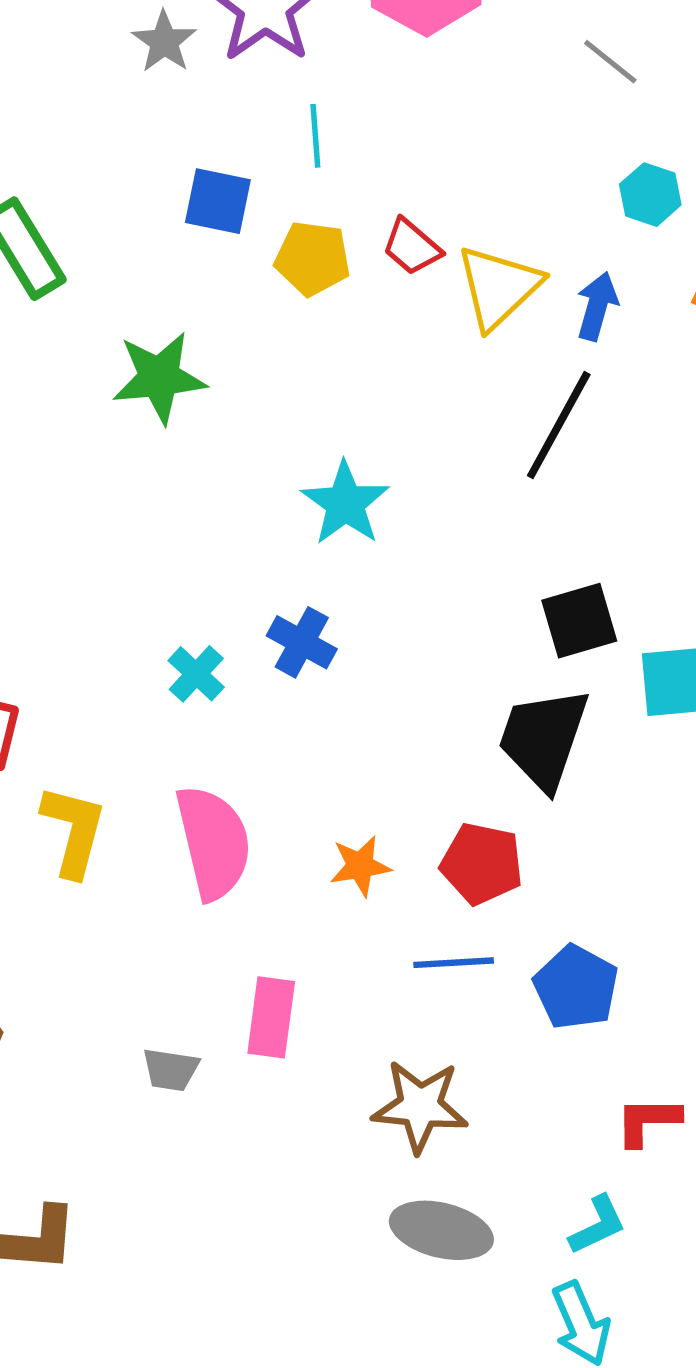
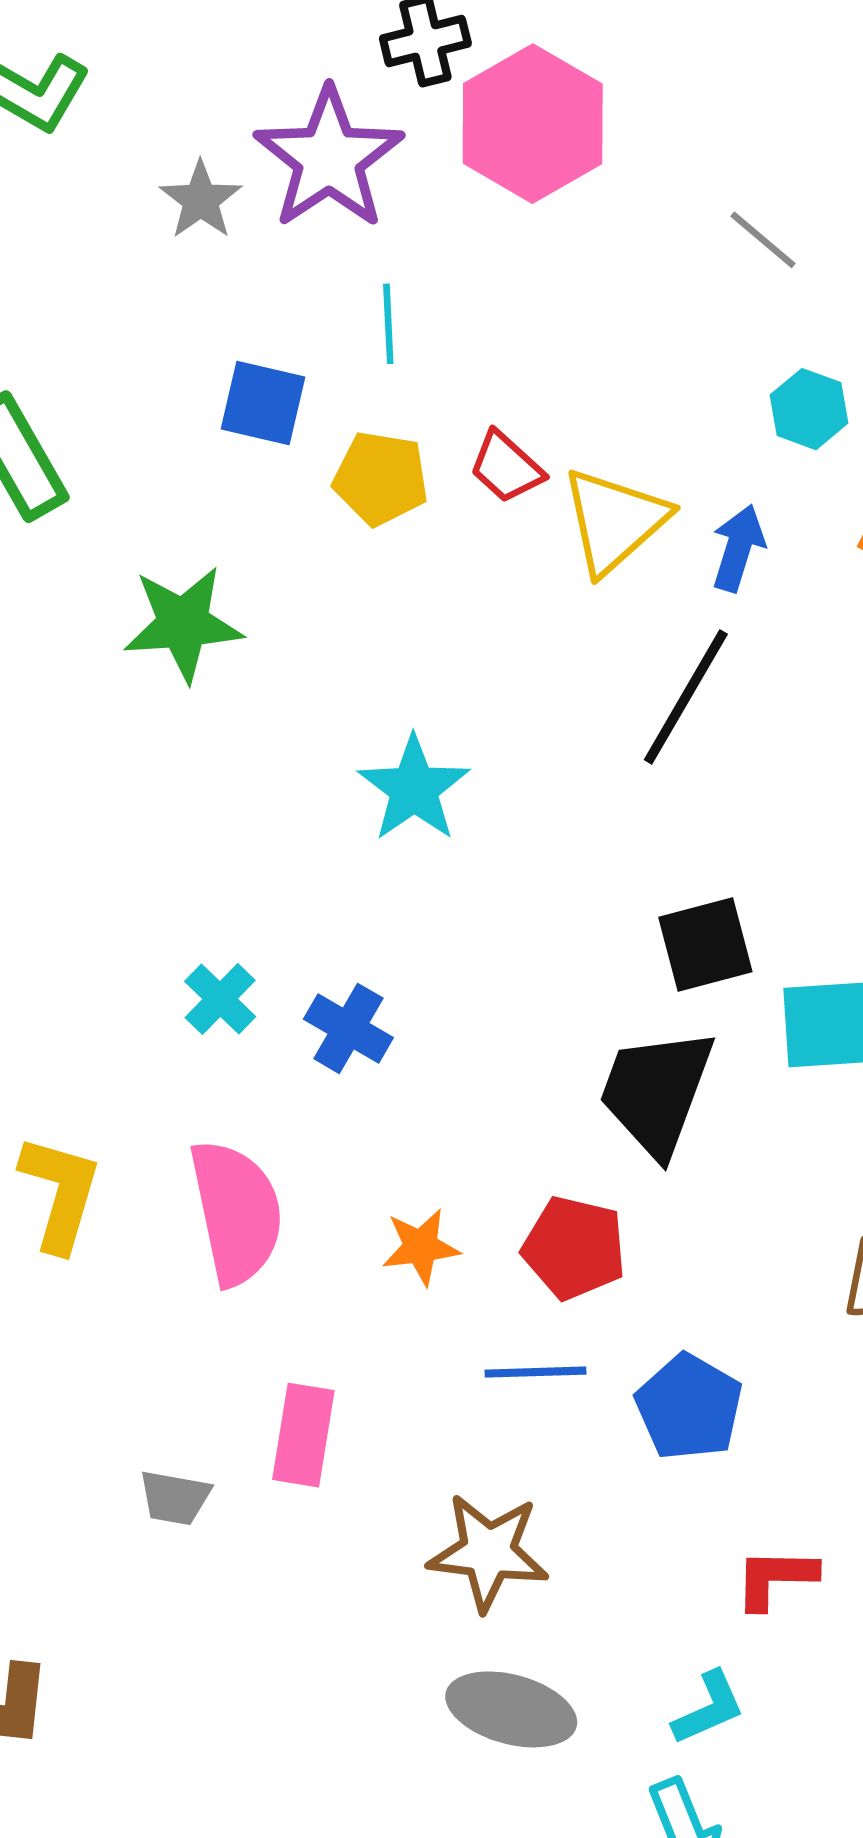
blue cross: (302, 642) -> (348, 1028), moved

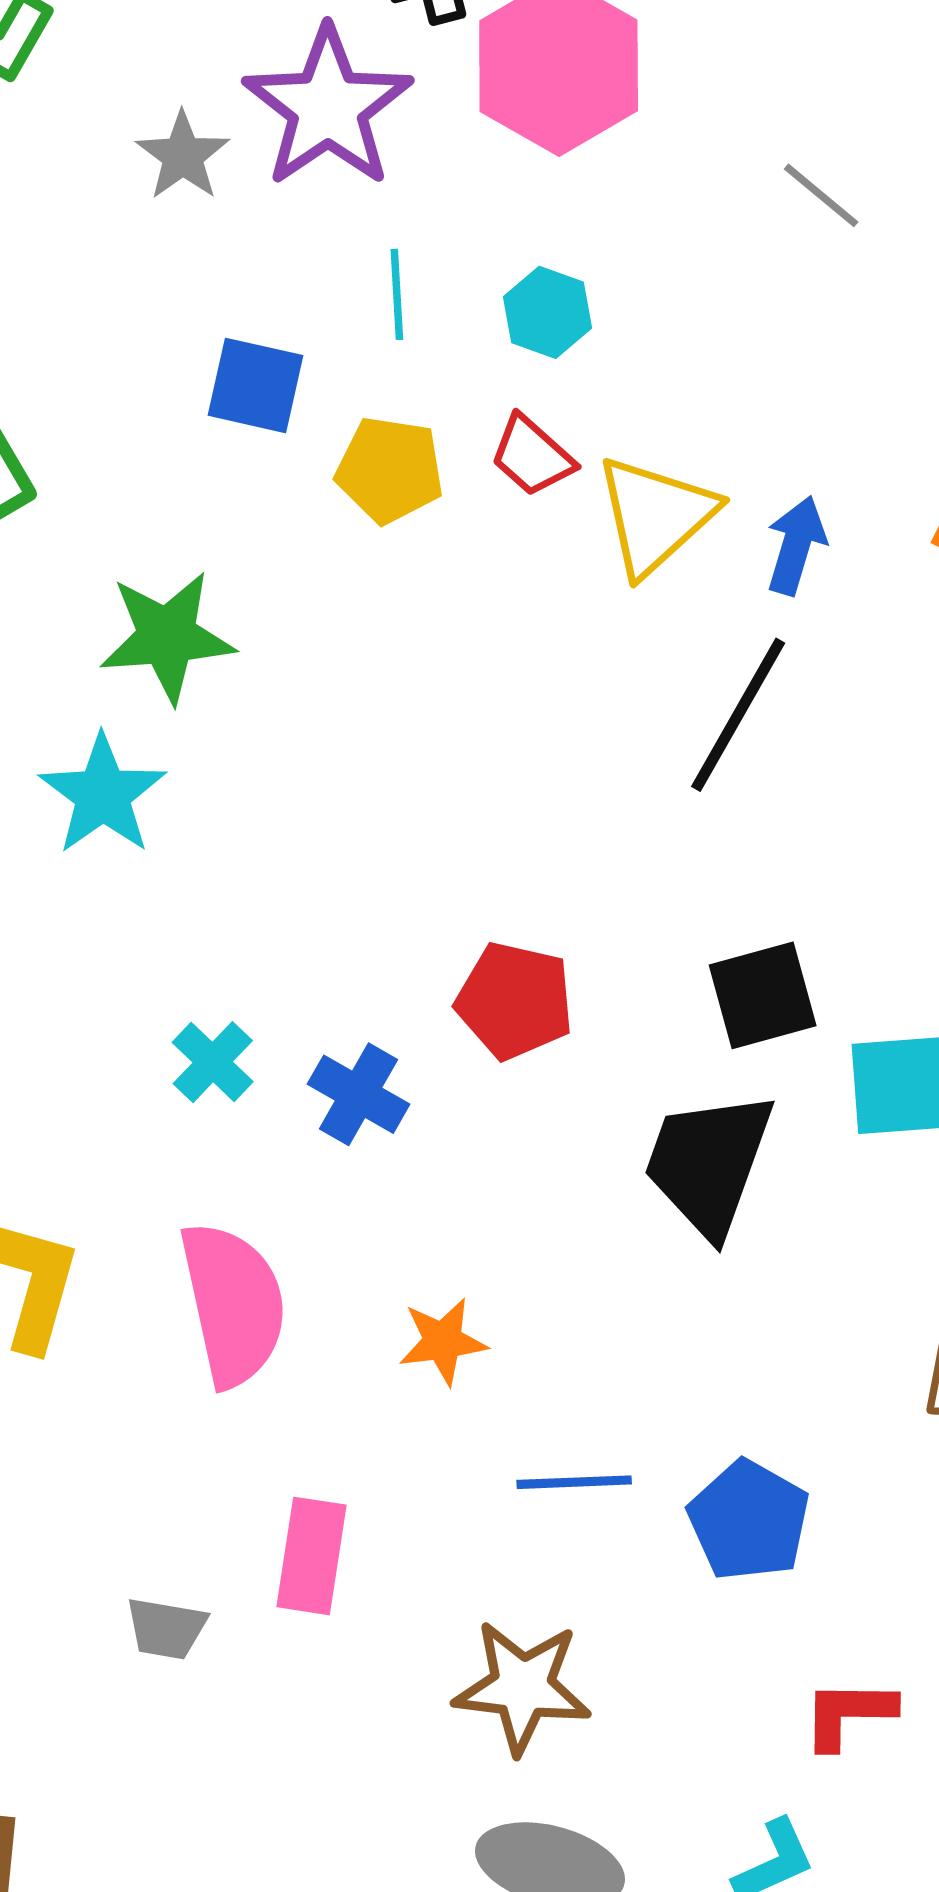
cyan hexagon: (809, 409) -> (548, 312), moved
cyan star: (414, 789) -> (103, 795), moved
red pentagon: (574, 1248) -> (515, 1001), moved

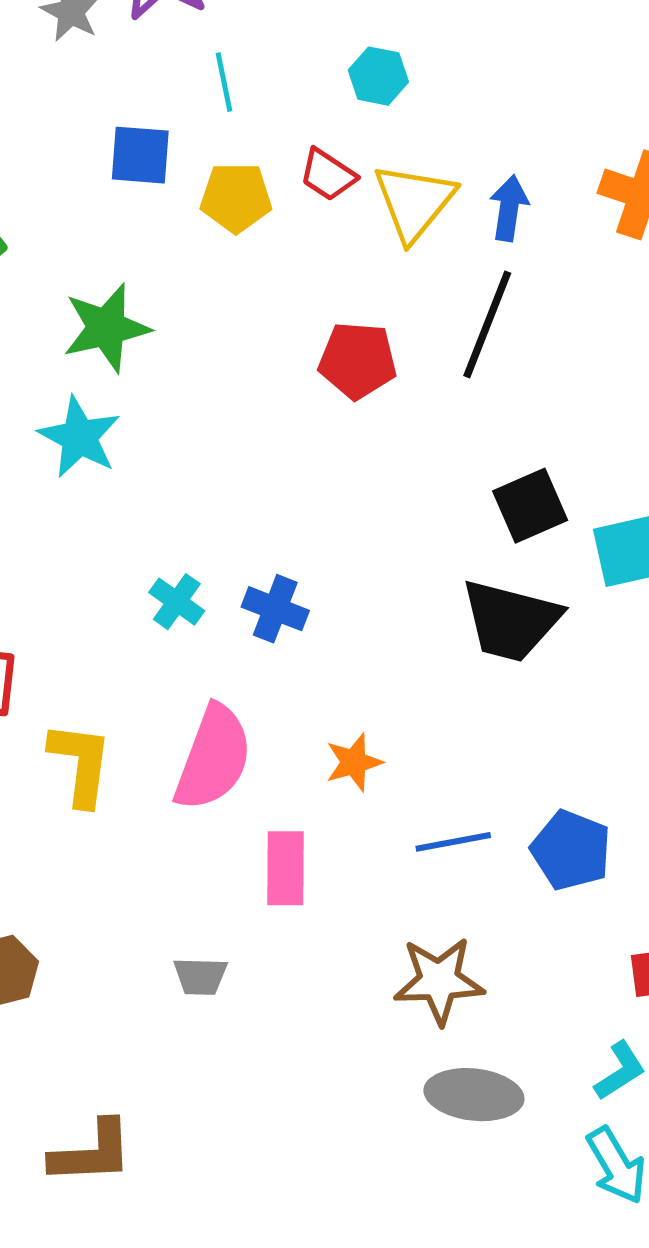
cyan hexagon: (548, 312) -> (378, 76), moved
red pentagon: (515, 1001) -> (358, 360), moved
black trapezoid: (709, 1163) -> (511, 621), turned -87
pink semicircle: (233, 1304) -> (213, 758), turned 41
pink rectangle: (311, 1556) -> (286, 868), moved

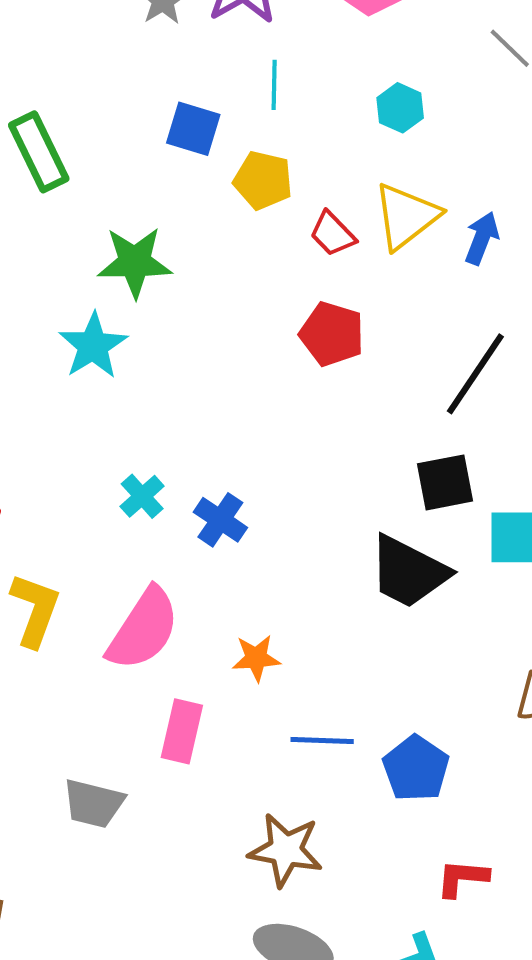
red trapezoid: (328, 175) -> (333, 234), moved
black line: (487, 324) -> (475, 374), moved
gray trapezoid: (200, 976) -> (93, 803), size x1.4

